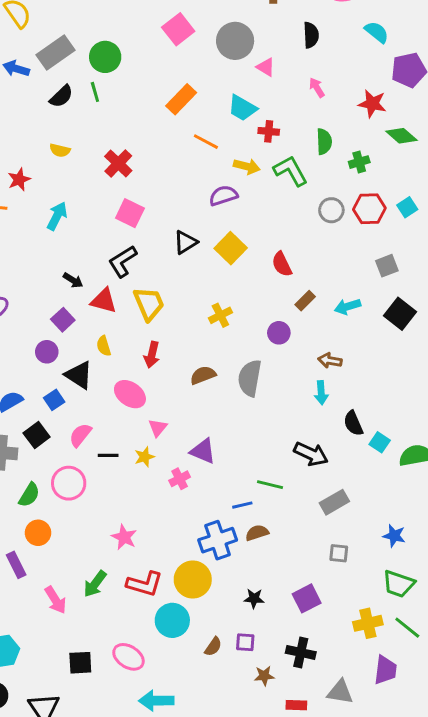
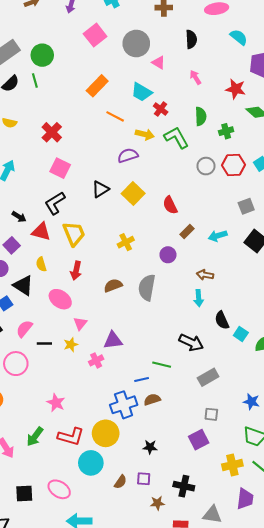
red cross: (269, 131) -> (161, 109), turned 32
purple triangle: (203, 451) -> (113, 340), turned -30
purple square: (307, 598) -> (199, 440), moved

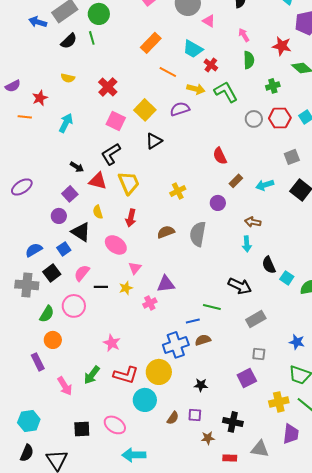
green semicircle: (201, 116) -> (249, 60), moved
yellow square: (133, 194) -> (145, 110), moved

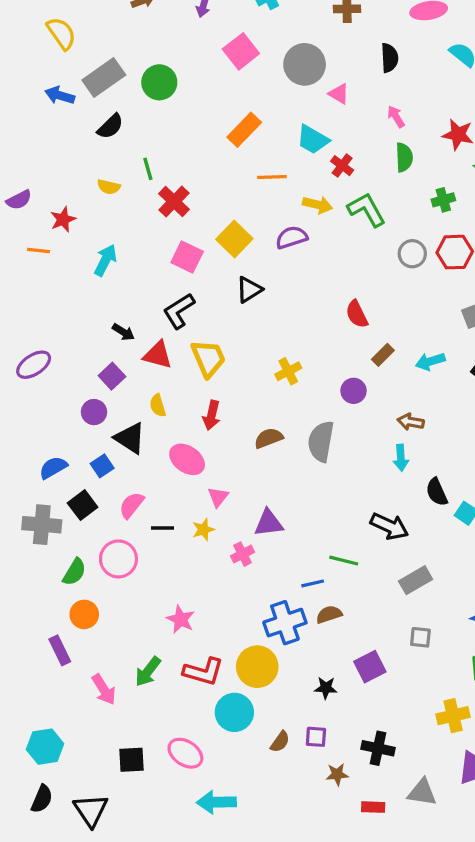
green line: (92, 38) -> (148, 169), moved
orange line: (168, 72) -> (272, 177), turned -30
purple square: (247, 378) -> (370, 667), moved

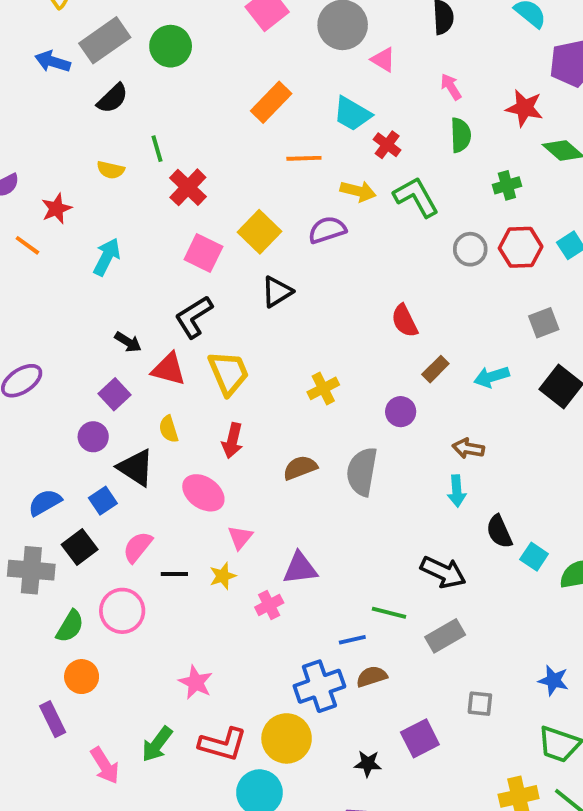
orange line: (39, 250) -> (27, 245), turned 30
gray rectangle: (416, 580) -> (445, 636), moved

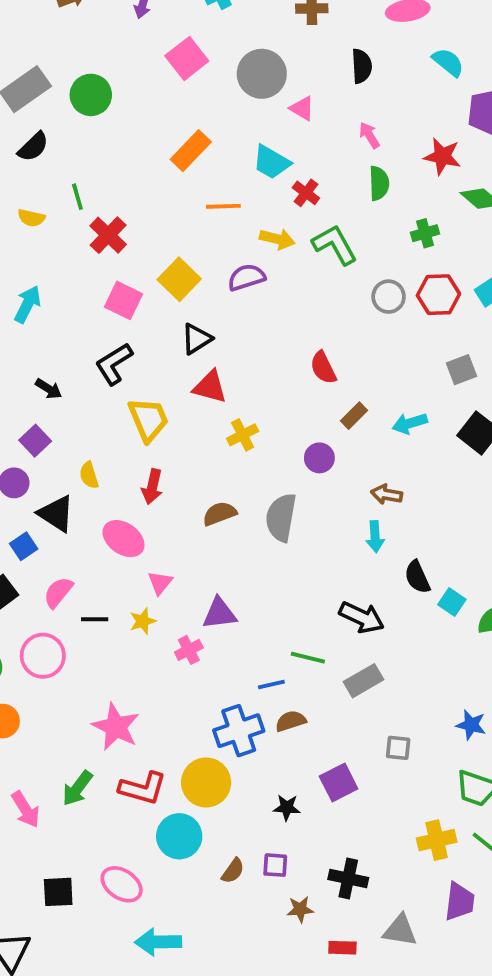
red triangle: (169, 369) -> (210, 387), moved
pink star: (196, 682) -> (116, 727), size x1.4

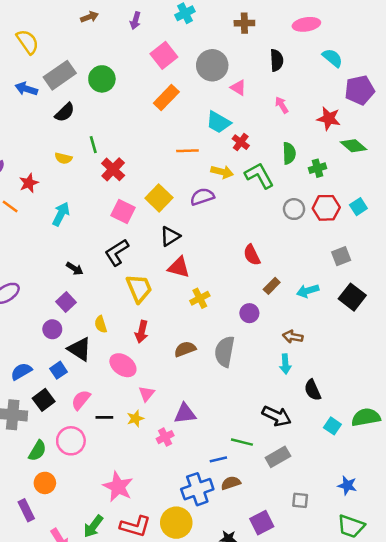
orange rectangle: (191, 151) -> (166, 97), moved
green semicircle: (379, 183) -> (289, 153), moved
cyan square: (452, 602) -> (332, 426), moved

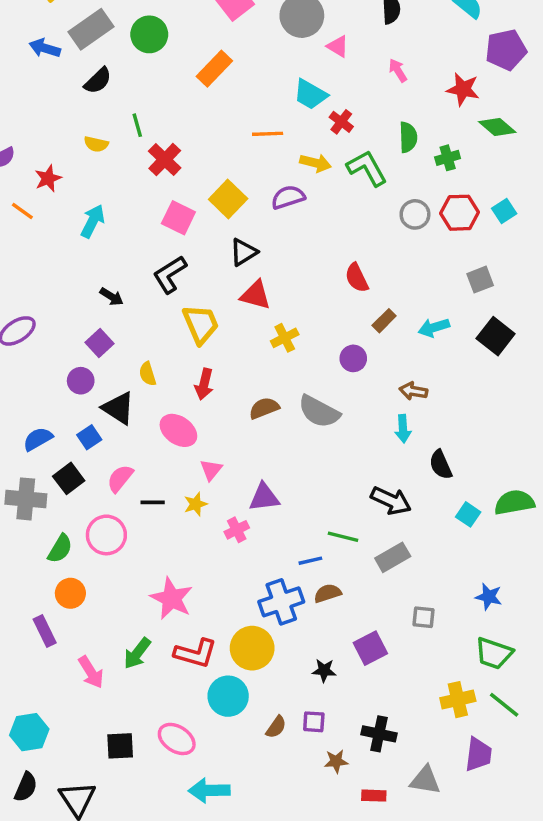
orange rectangle: (166, 97) -> (214, 69), moved
gray semicircle: (225, 352) -> (319, 412), turned -72

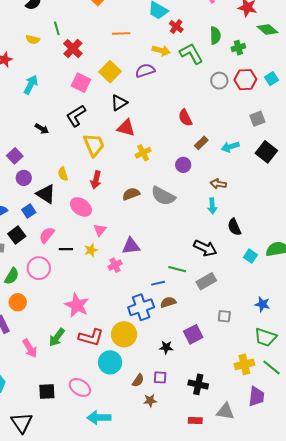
orange line: (268, 134) -> (121, 33), moved
purple square: (100, 343) -> (15, 156), moved
brown star: (336, 761) -> (150, 401), moved

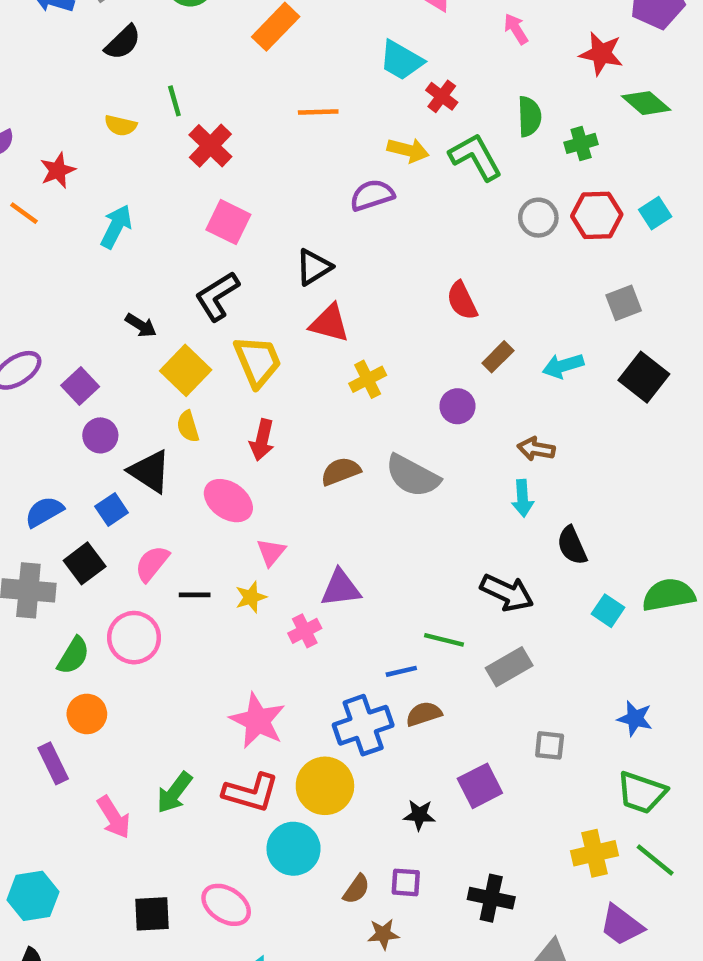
yellow square: (110, 72) -> (186, 370), moved
pink star: (77, 305) -> (258, 721), moved
purple trapezoid: (256, 396) -> (621, 925), turned 120

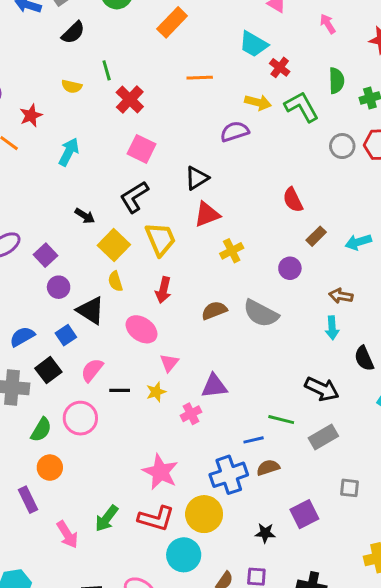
red triangle: (329, 323) -> (207, 214), turned -36

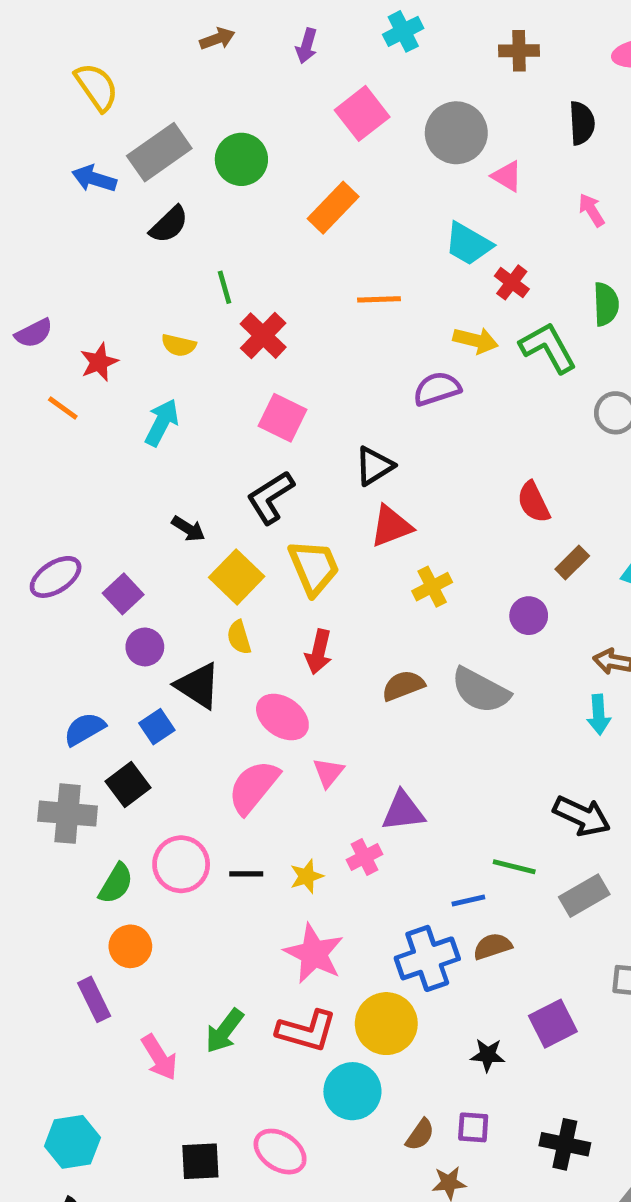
yellow semicircle: (72, 86) -> (179, 345), moved
pink semicircle: (92, 370) -> (253, 787), moved, size x1.4
black line: (120, 390) -> (246, 874), moved
yellow star: (156, 392) -> (307, 876), moved

